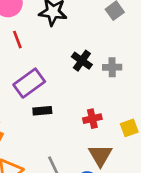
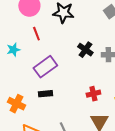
black rectangle: (42, 111) -> (45, 94), moved

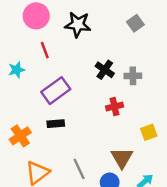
red cross: (93, 94) -> (115, 107), moved
orange cross: (16, 104) -> (20, 136), turned 30

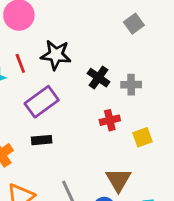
black star: (78, 24) -> (56, 55), moved
red line: (45, 50) -> (20, 63), moved
yellow square: (149, 132) -> (142, 137), moved

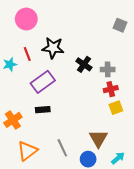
gray square: (134, 24) -> (120, 25), moved, turned -32
red cross: (110, 120) -> (111, 89), moved

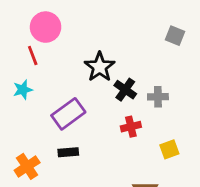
black star: (53, 48) -> (100, 67), moved, turned 30
red line: (27, 54) -> (33, 55), moved
red cross: (111, 89) -> (131, 127), moved

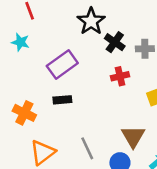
cyan star: (23, 90) -> (20, 42), turned 30
orange cross: (27, 166) -> (24, 113), turned -30

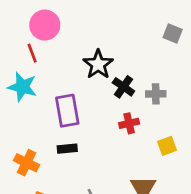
cyan star: (20, 42) -> (22, 87), size x1.5
purple rectangle: (62, 64) -> (67, 111), turned -64

